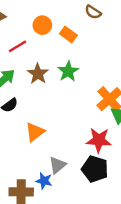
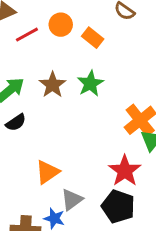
red line: (18, 46) -> (27, 35), moved
orange triangle: (35, 132) -> (47, 172), moved
red star: (99, 140) -> (125, 171), turned 30

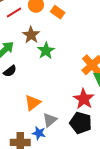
green star: (90, 84) -> (46, 51), moved
brown star: (52, 85) -> (31, 35), moved

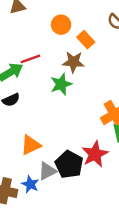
red line: (14, 13) -> (30, 59), moved
brown star: (31, 35) -> (73, 62), moved, turned 30
black pentagon: (81, 123) -> (69, 164), moved

